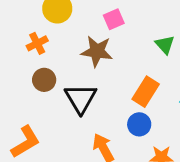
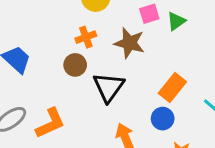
orange cross: (37, 43) -> (86, 37), moved
green triangle: (165, 45) -> (176, 21), moved, turned 30

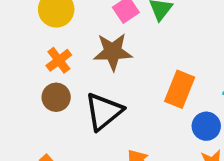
black triangle: (109, 87) -> (104, 111), turned 32
blue circle: (163, 119) -> (206, 126), moved

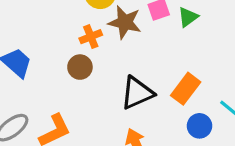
brown star: (113, 52) -> (125, 22), moved
black triangle: (104, 111) -> (137, 93), moved

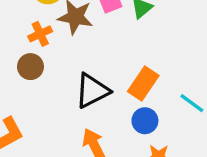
blue circle: (199, 126) -> (145, 121), moved

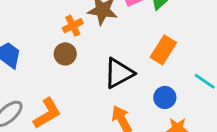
orange rectangle: (143, 84) -> (163, 50), moved

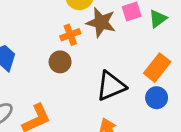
blue circle: (165, 97) -> (157, 98), moved

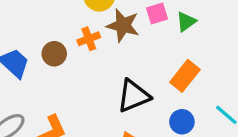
brown circle: (60, 62) -> (54, 54), moved
blue circle: (157, 98) -> (182, 122), moved

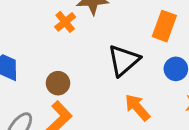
brown circle: (54, 54) -> (58, 83), moved

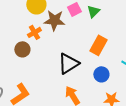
brown circle: (58, 83) -> (22, 49), moved

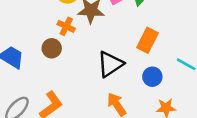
orange cross: (34, 32) -> (66, 26), turned -32

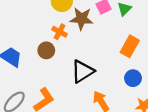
black triangle: (110, 64) -> (82, 71), moved

